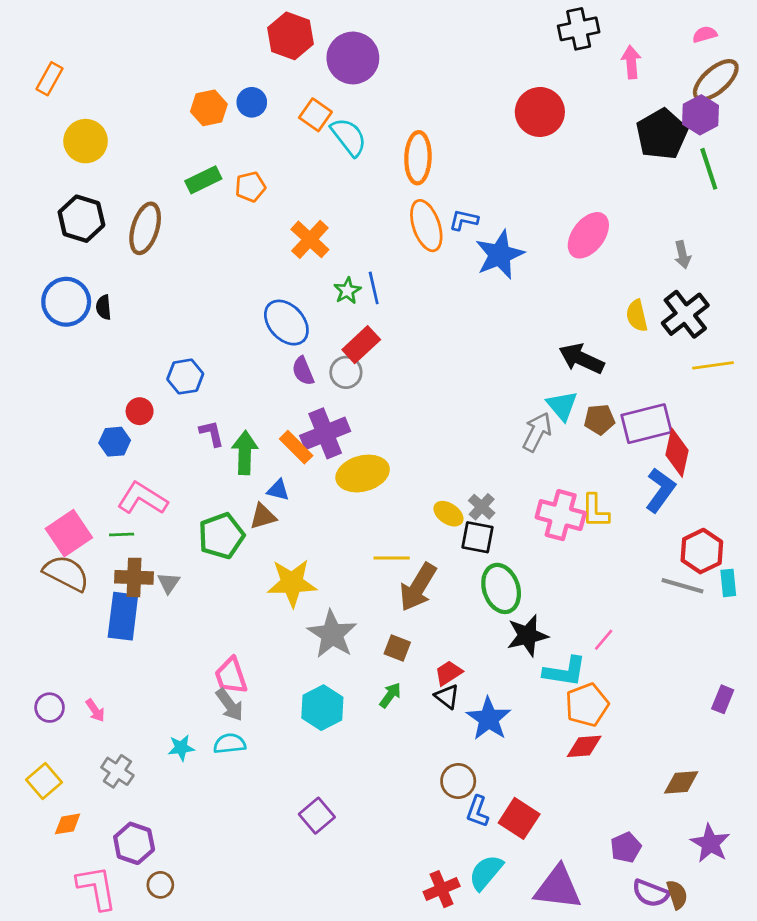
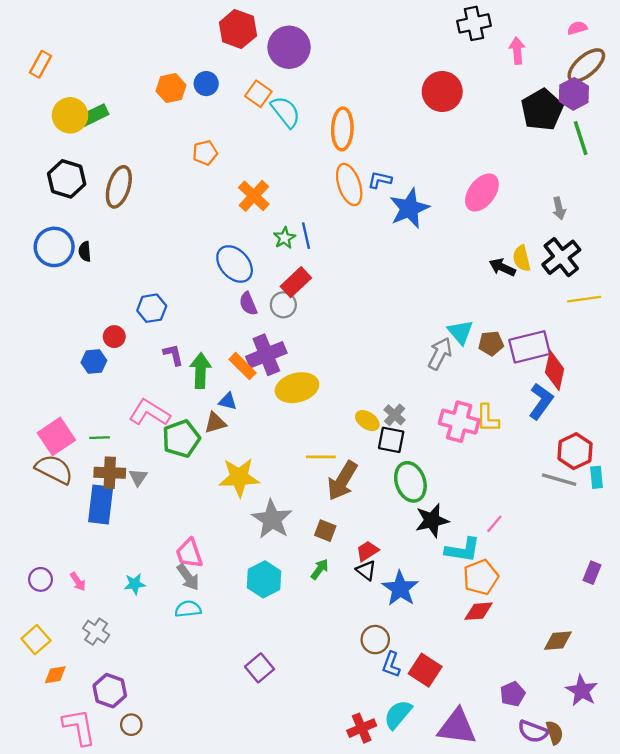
green rectangle: (203, 180) -> (94, 115), moved
black arrow: (581, 359) -> (502, 267), moved, size x0.7
pink L-shape: (142, 498) -> (149, 413), moved
cyan star: (181, 748) -> (135, 584), moved

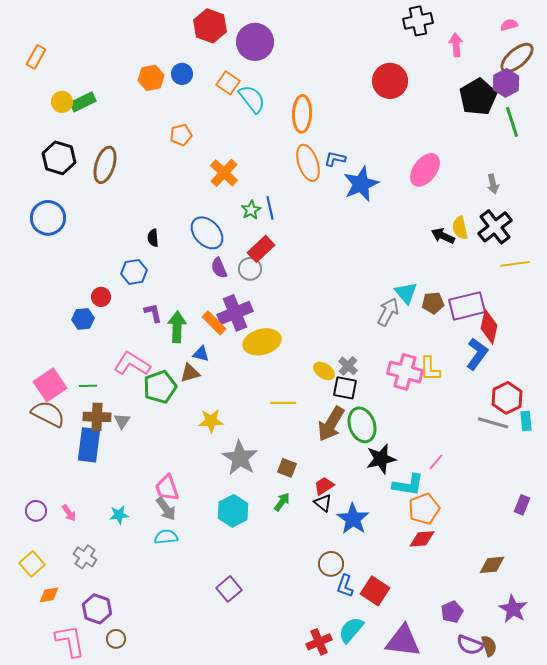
yellow circle: (70, 115) -> (62, 102), size x0.7
black semicircle: (85, 251) -> (153, 238), moved
yellow star: (239, 477) -> (211, 421), size x0.7
brown arrow: (342, 481) -> (331, 424), moved

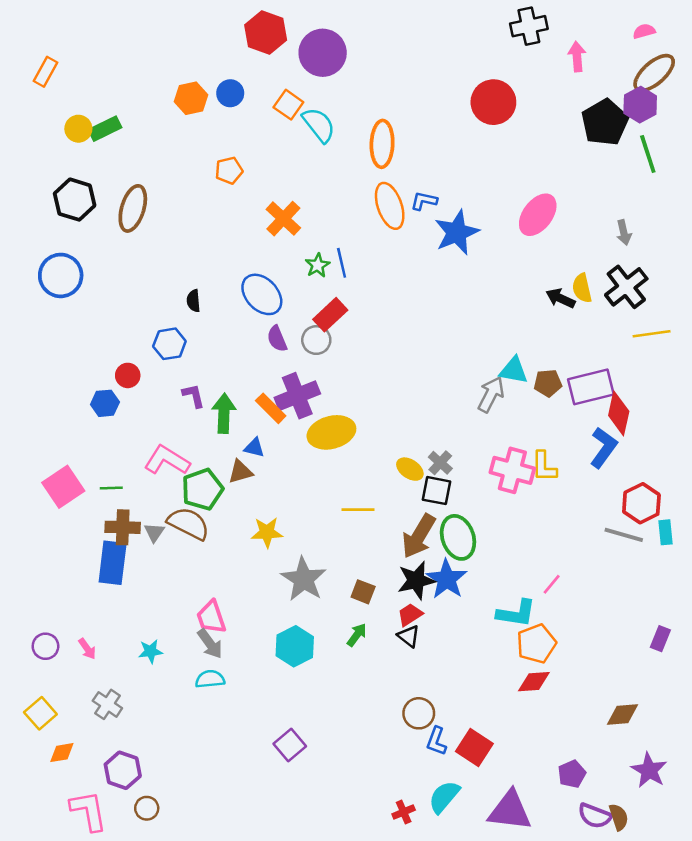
cyan triangle: (406, 293) -> (514, 370), turned -40
brown semicircle: (48, 414) -> (188, 523), moved
black star: (381, 459) -> (416, 580), moved
blue star: (353, 519) -> (447, 579), moved
red cross: (319, 642) -> (404, 812), size x0.7

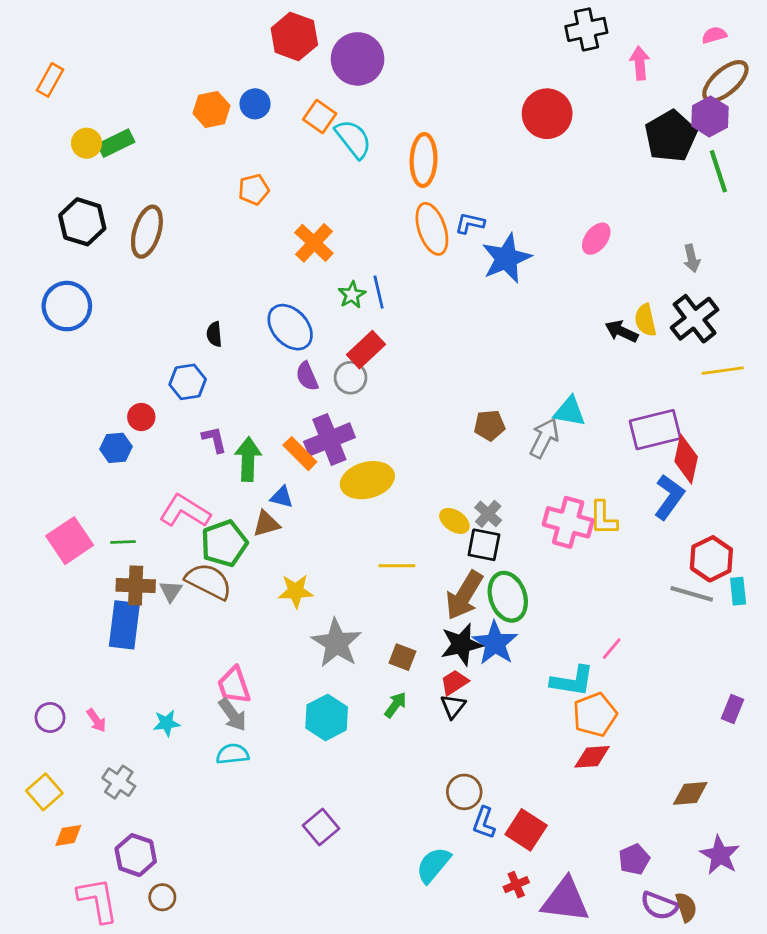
pink ellipse: (538, 215) -> (596, 239), size x0.7
brown pentagon: (548, 383) -> (490, 425), moved
black triangle: (409, 636) -> (453, 706), turned 30
cyan semicircle: (444, 797) -> (433, 865), moved
red cross: (404, 812) -> (516, 885), moved

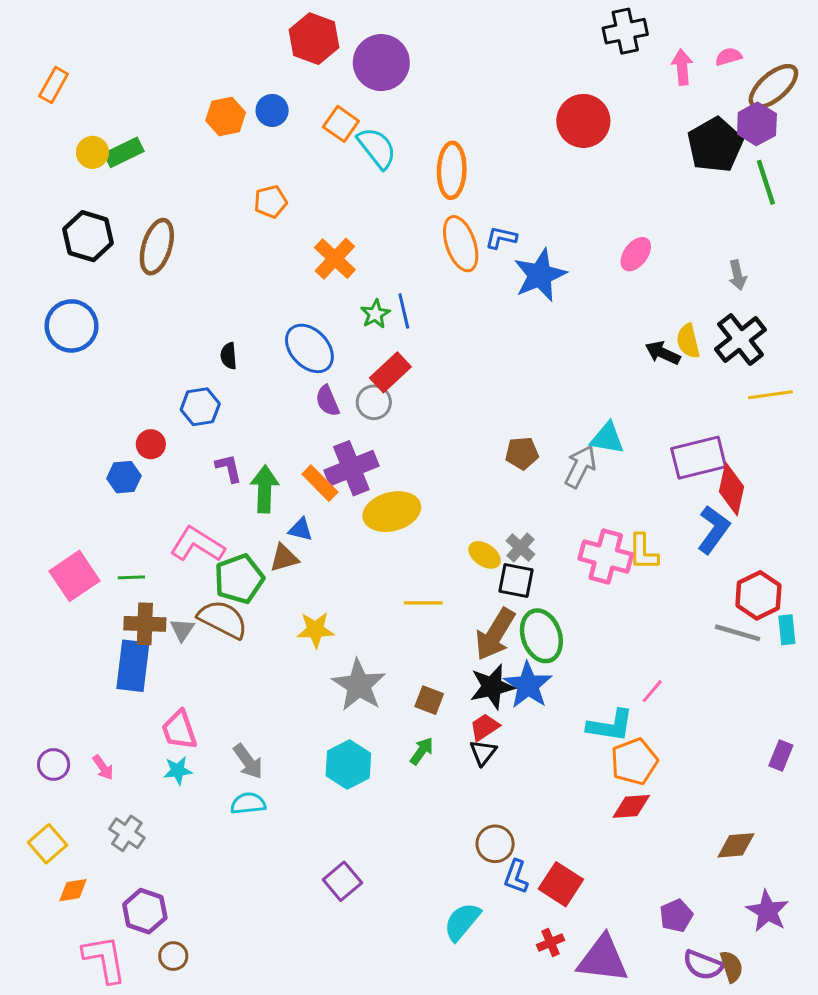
pink semicircle: (714, 35) -> (729, 57), moved
pink trapezoid: (234, 685) -> (179, 730), moved

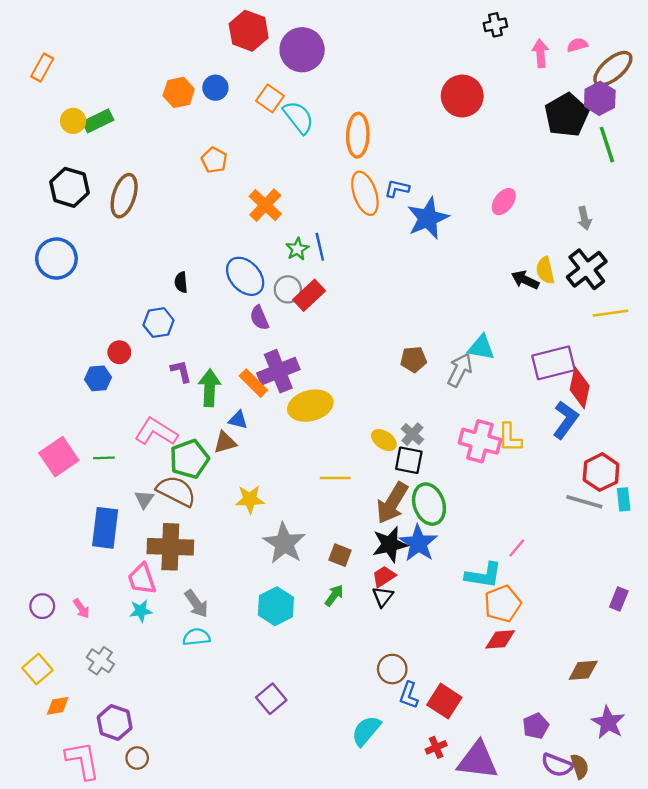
black cross: (625, 31) -> (495, 25), size x0.7
orange pentagon: (271, 202) -> (214, 160), turned -30
gray circle: (374, 402) -> (288, 289), moved
brown cross: (145, 624) -> (170, 547), moved, size x1.4

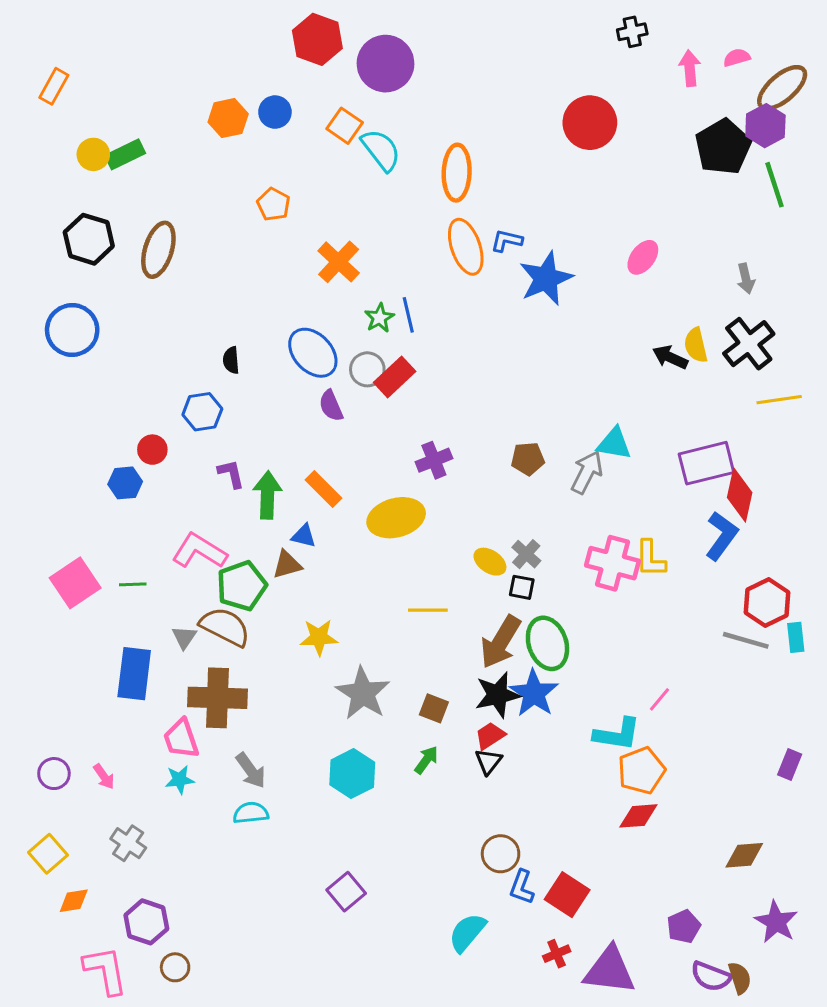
purple cross: (278, 371) -> (434, 460), moved, size x0.7
black square: (409, 460) -> (522, 587), size x0.7

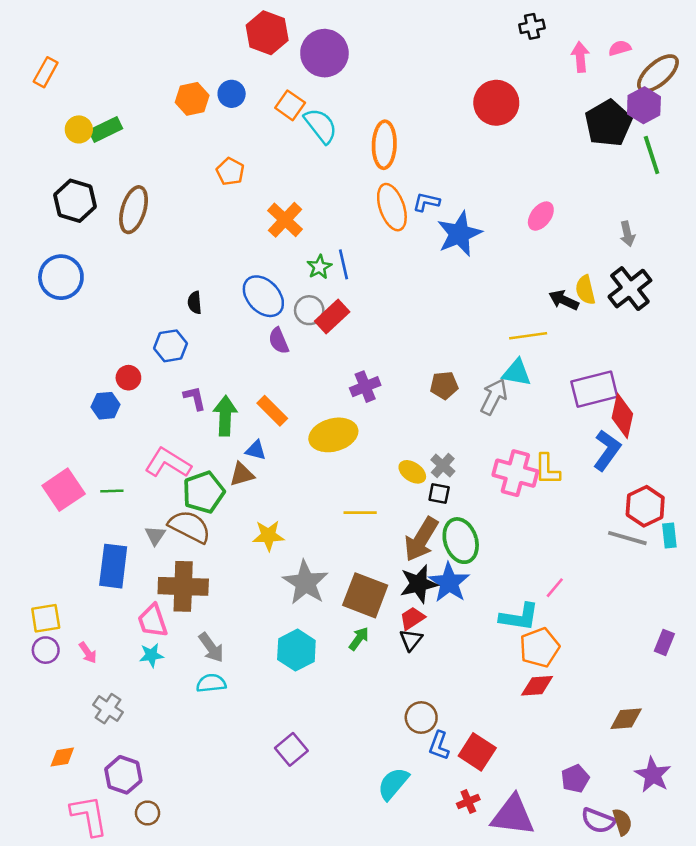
yellow line: (779, 400) -> (528, 336), moved
brown square: (434, 708) -> (365, 595), size x1.8
yellow square: (48, 854) -> (46, 618), moved, turned 32

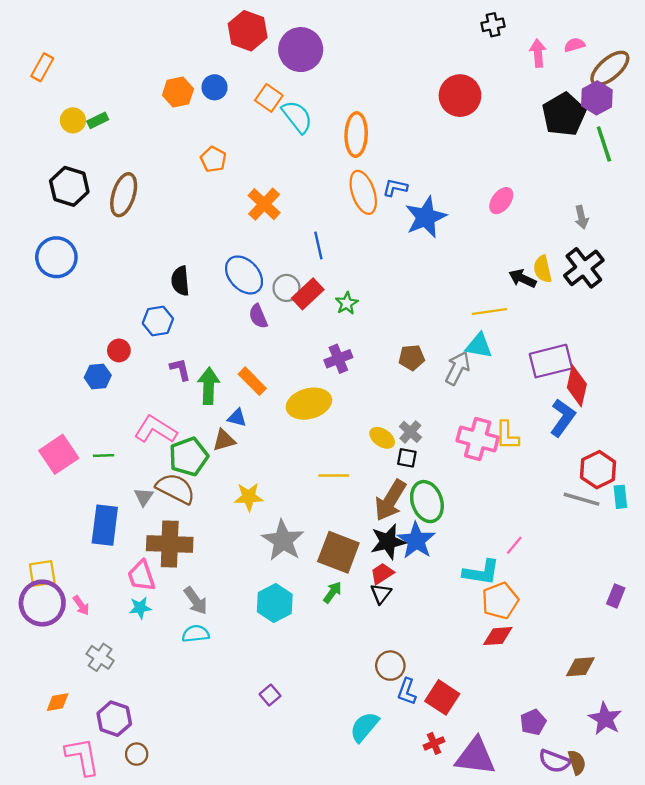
green rectangle: (106, 129) -> (98, 120), size x0.7
green star: (319, 267) -> (347, 303), moved
black semicircle: (195, 303) -> (180, 281), size x1.4
purple circle: (46, 650) -> (42, 603), size x1.8
purple square: (291, 749) -> (270, 695), size x0.7

